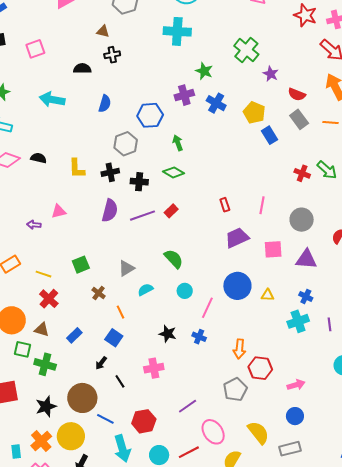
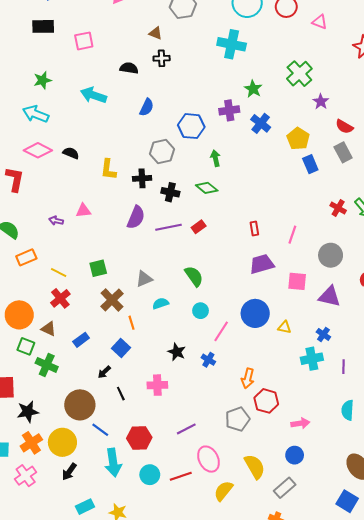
brown cross: (99, 293) -> (112, 300), size x1.6
black star: (46, 406) -> (28, 412), moved
gray rectangle: (290, 449) -> (285, 488), turned -35

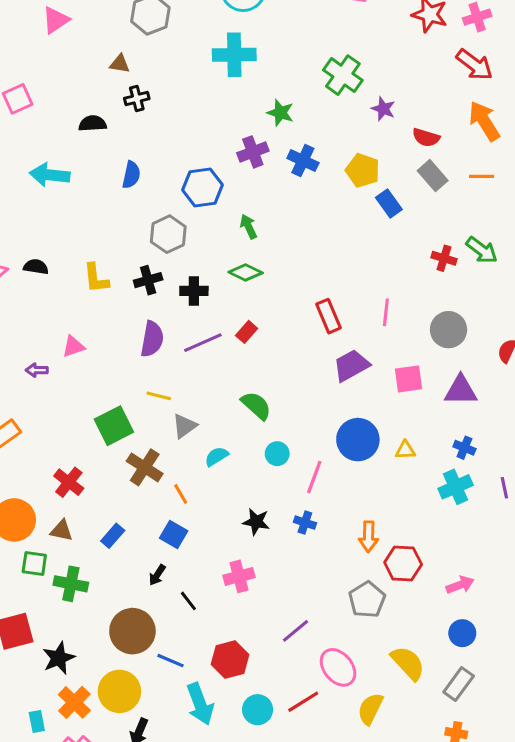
red rectangle: (254, 229) -> (328, 316), size x1.5
green square: (98, 268) -> (114, 426), size x1.4
yellow line: (59, 272) -> (159, 396), moved

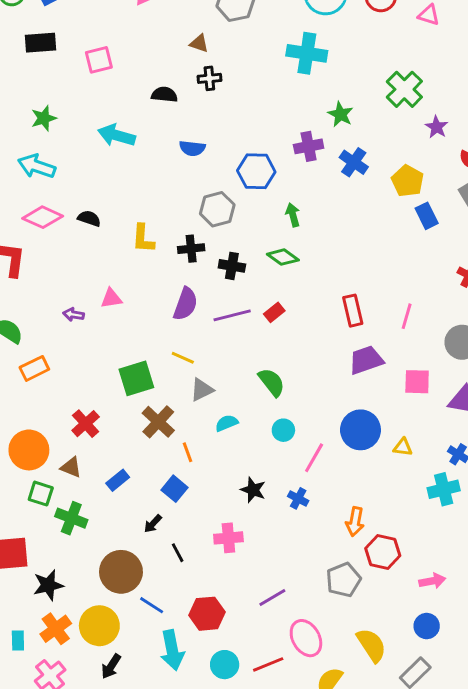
blue semicircle: (131, 175) -> (192, 148), turned 75

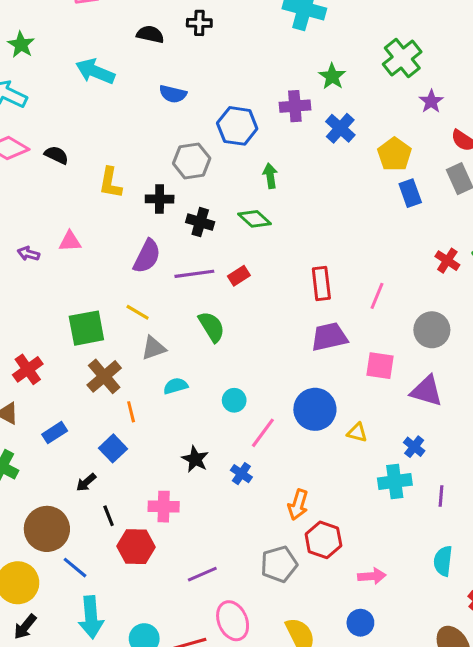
green star: (44, 118) -> (21, 45), turned -30
green semicircle: (272, 382) -> (212, 327), moved
red hexagon: (207, 614) -> (136, 547), moved

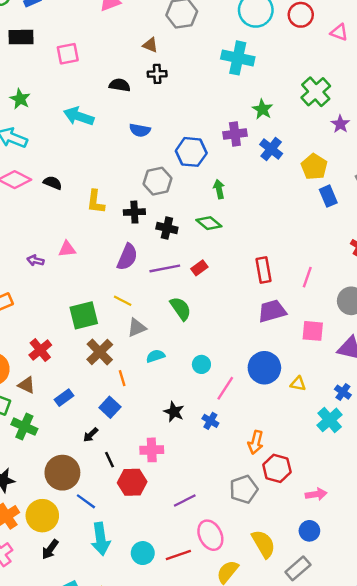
cyan cross: (395, 482) -> (330, 420), turned -30

